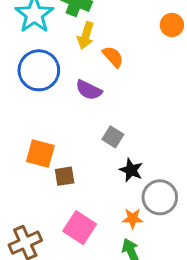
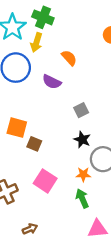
yellow arrow: (86, 36) -> (36, 43), moved
gray square: (113, 137) -> (81, 110), moved, turned 32
brown square: (65, 176) -> (34, 144), turned 32

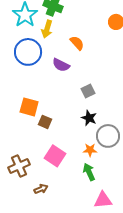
brown arrow: (30, 229) -> (41, 189), moved

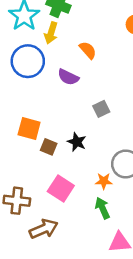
black star: (89, 118) -> (77, 142), moved
brown cross: (19, 166) -> (17, 201), turned 30
brown arrow: (41, 189) -> (44, 229), size x1.6

